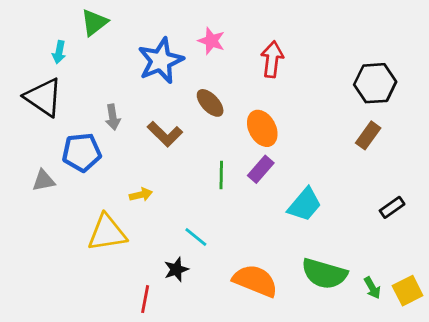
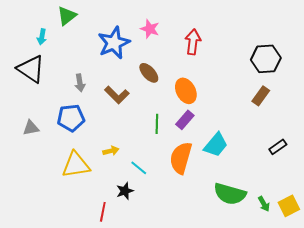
blue pentagon: (82, 152) -> (71, 118), moved
yellow arrow: (141, 195) -> (111, 151), moved
orange semicircle: (255, 281) -> (181, 158), moved, turned -96

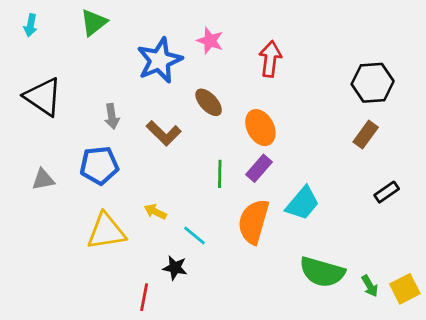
cyan arrow: (42, 37) -> (31, 25), moved
black rectangle: (278, 147) -> (387, 192), moved
yellow arrow: (111, 151) -> (155, 212), turned -140
black star: (125, 191) -> (175, 268), turned 30

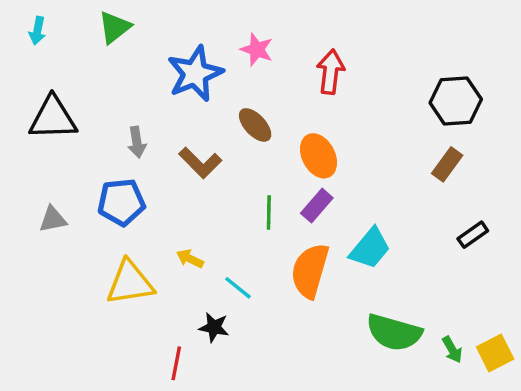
black triangle: (43, 97) -> (53, 118), turned -36

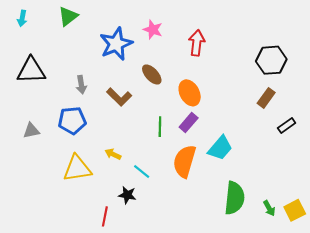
black rectangle: (473, 235) -> (287, 126), moved
green semicircle: (394, 332) -> (234, 198), turned -100

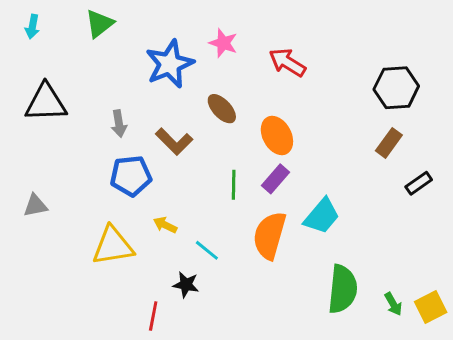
red arrow: (197, 43) -> (287, 62), turned -65
blue pentagon: (72, 120) -> (131, 176), moved
gray triangle: (31, 131) -> (35, 206), moved

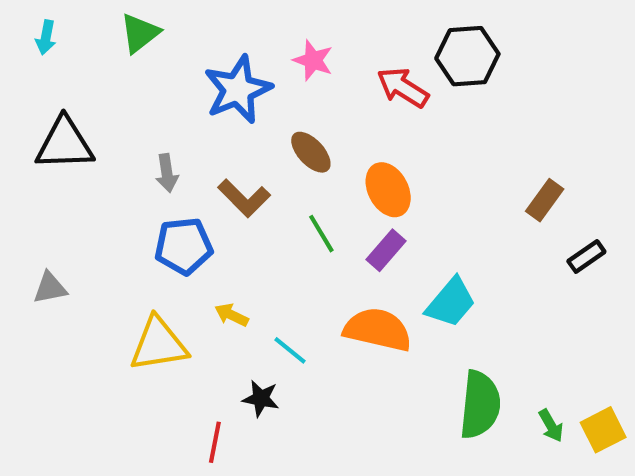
black hexagon: (396, 88) -> (467, 56), moved
green line: (234, 185) -> (321, 234), moved, turned -32
orange semicircle: (270, 235) -> (378, 330), turned 87

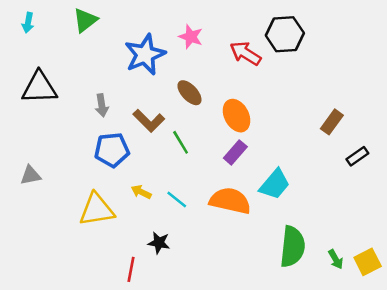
green line: (321, 234) -> (181, 142), moved
cyan line: (290, 350) -> (177, 200), moved

